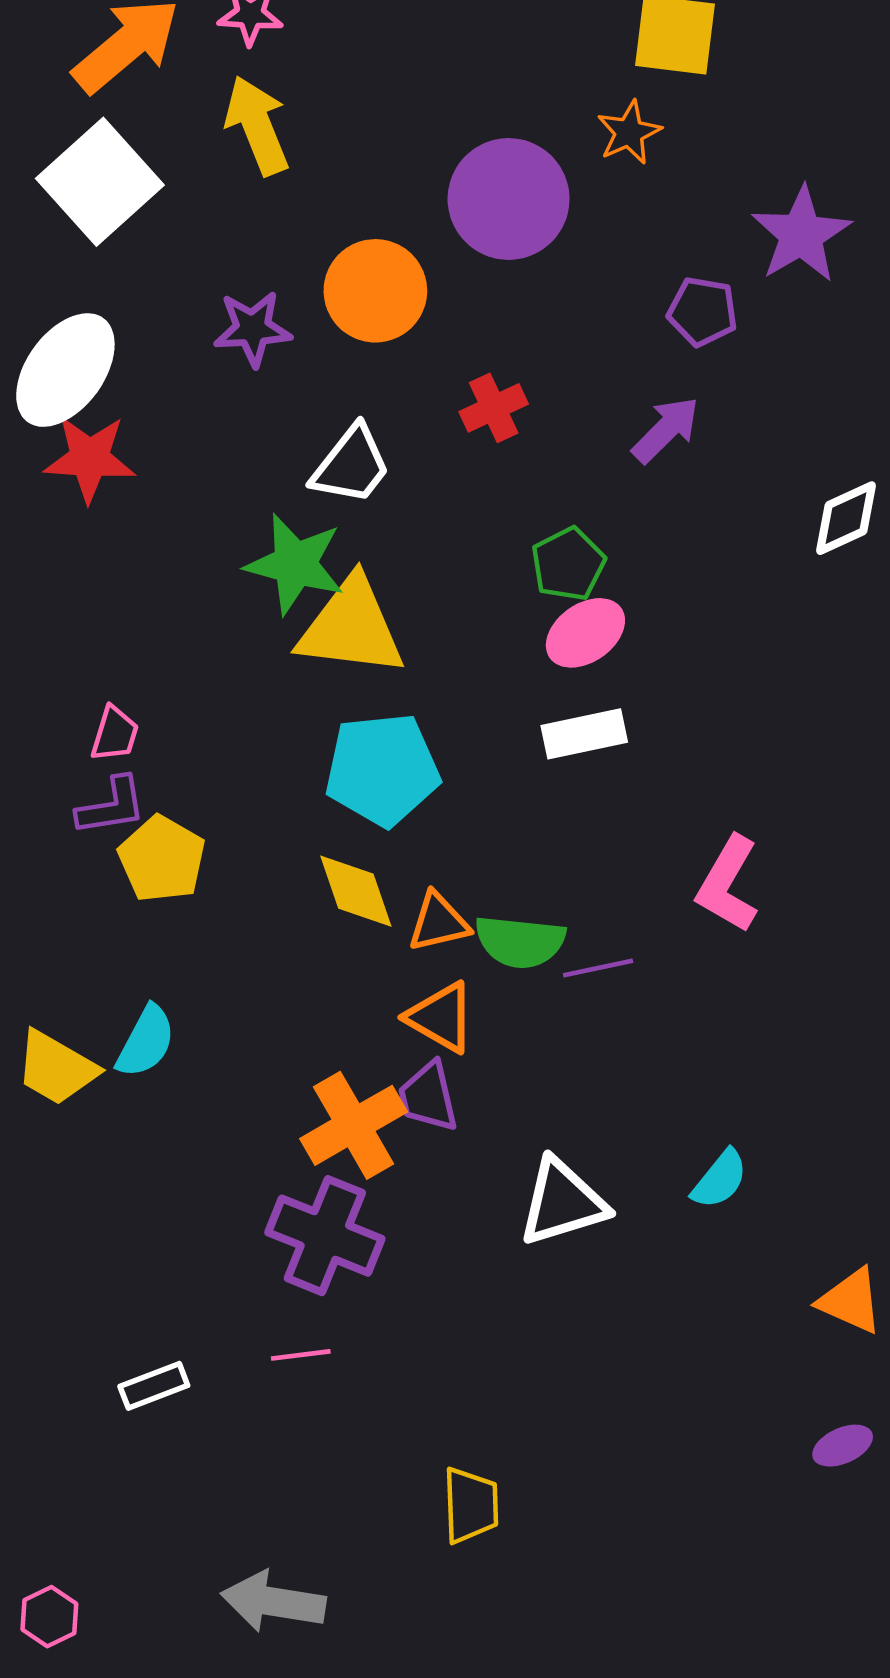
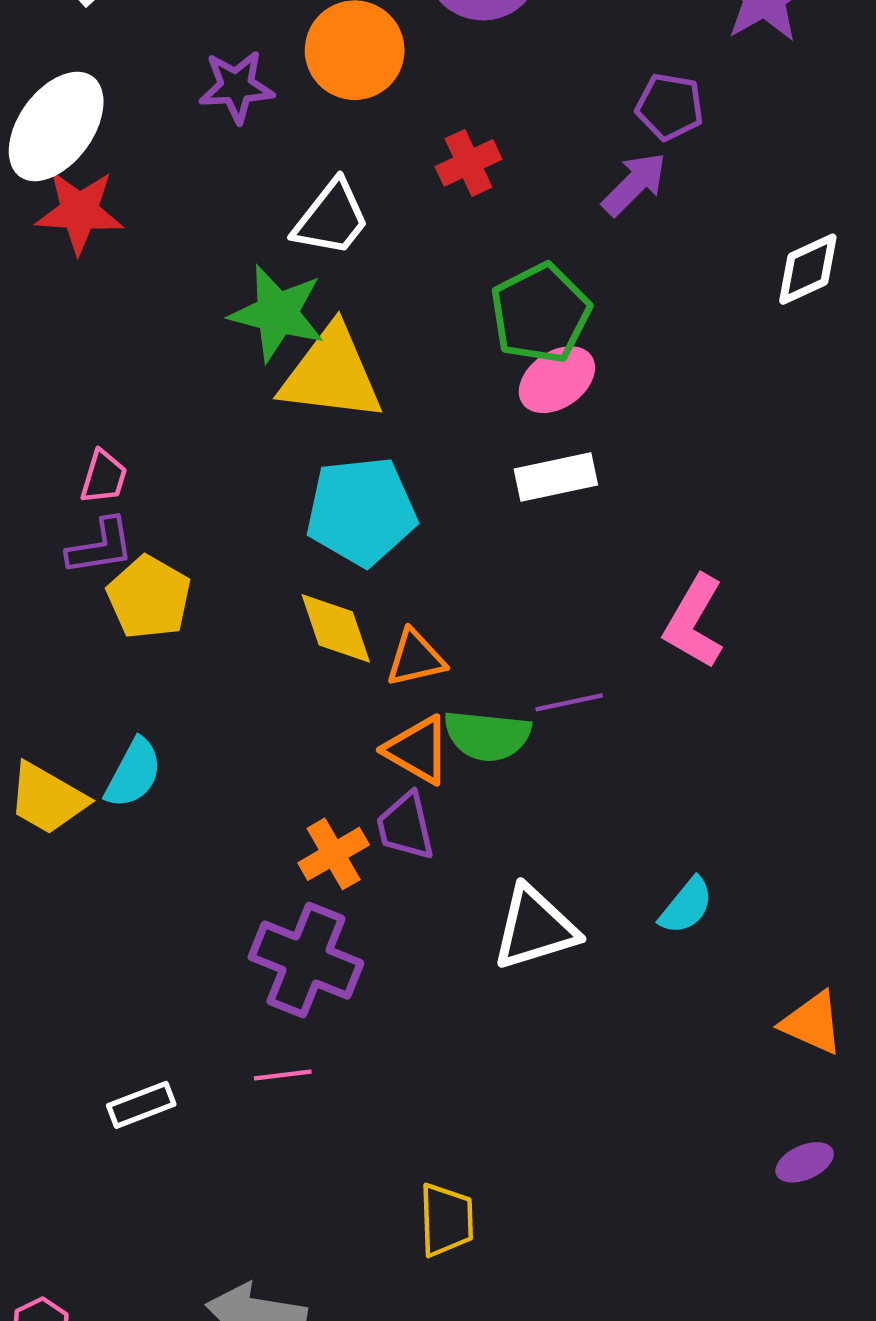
purple pentagon: (703, 311) -> (670, 107), moved
green pentagon: (568, 564) -> (540, 313), size x1.4
green semicircle: (520, 942) -> (487, 736), moved
orange cross: (354, 1125) -> (334, 854), size x0.7

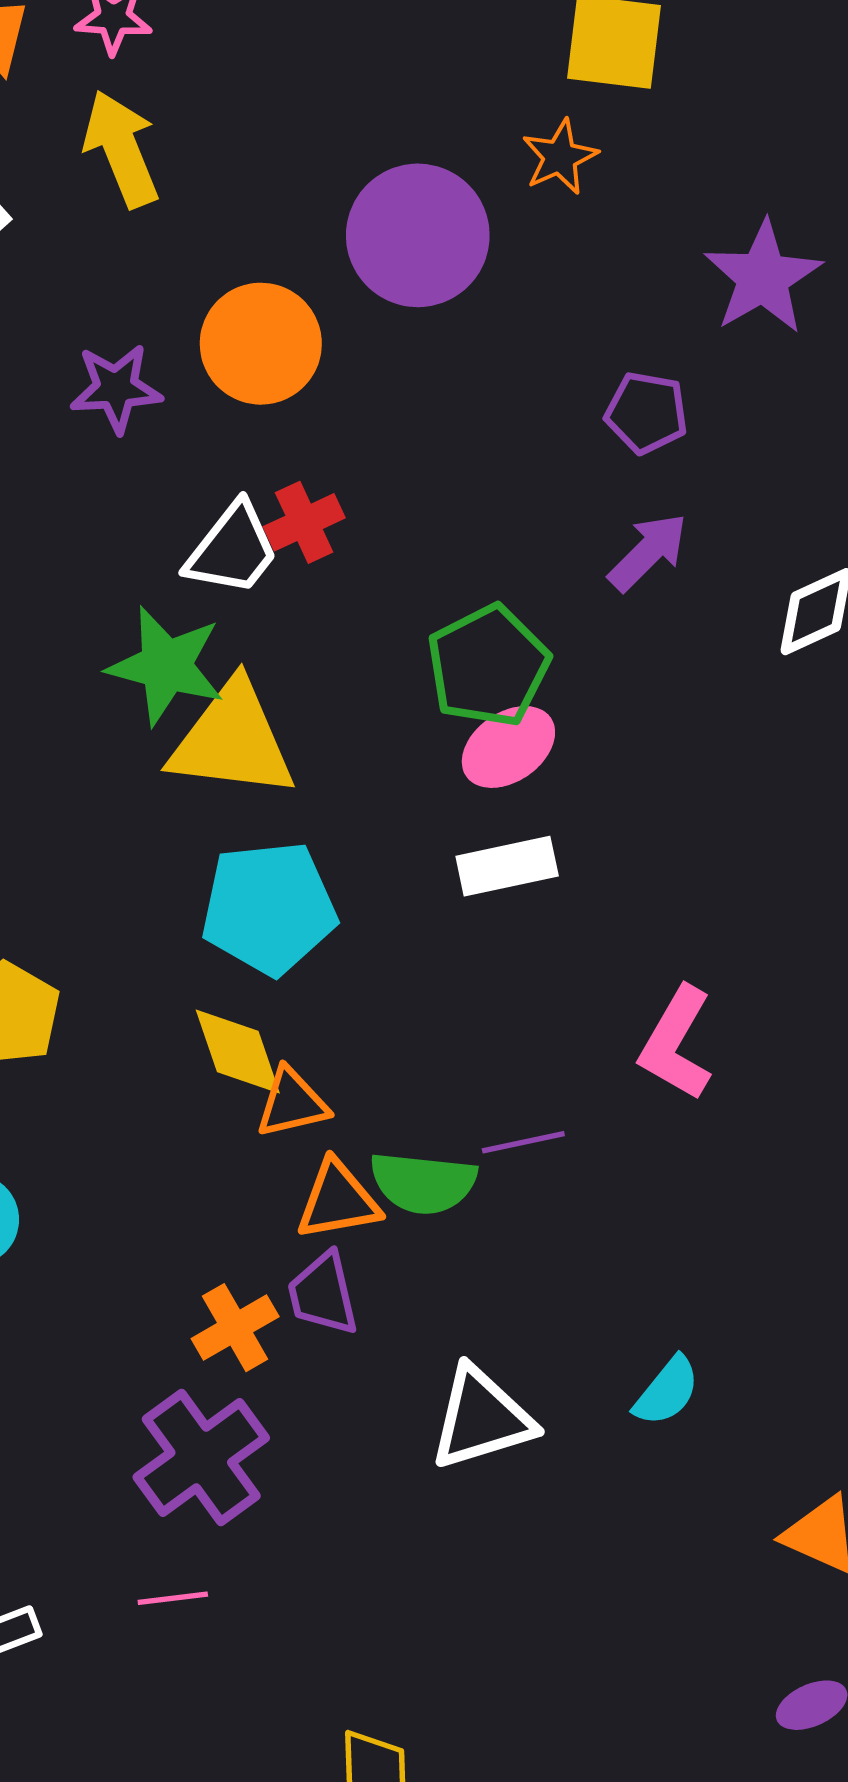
red cross: (468, 163) -> (304, 522), moved
purple arrow: (634, 184) -> (648, 552), moved
orange triangle: (415, 658) -> (292, 1103), moved
orange triangle: (418, 750) -> (338, 1200), turned -40
purple cross: (306, 960) -> (201, 1458), turned 32

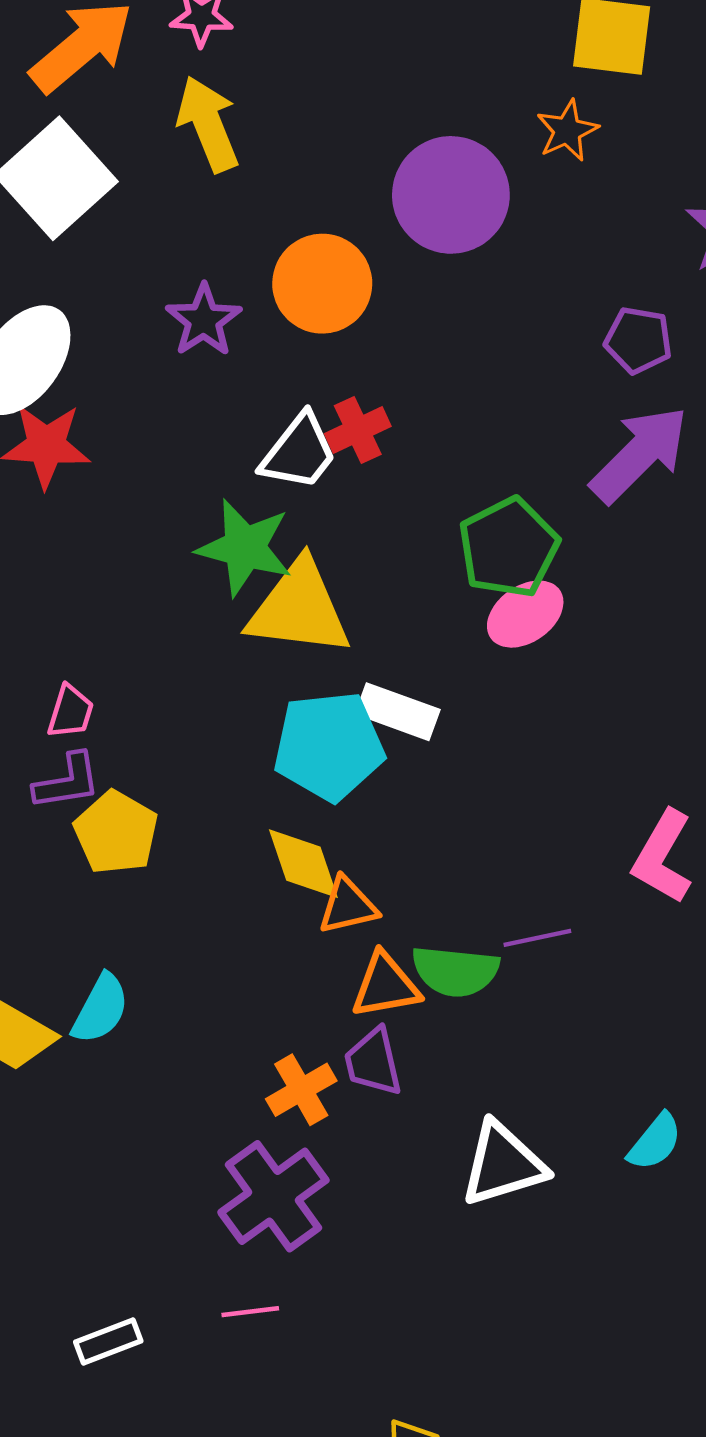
purple star: (116, 388) -> (204, 320), turned -30
purple arrow: (648, 552) -> (639, 454), size x1.5
white rectangle: (507, 866) -> (398, 712), moved, turned 32

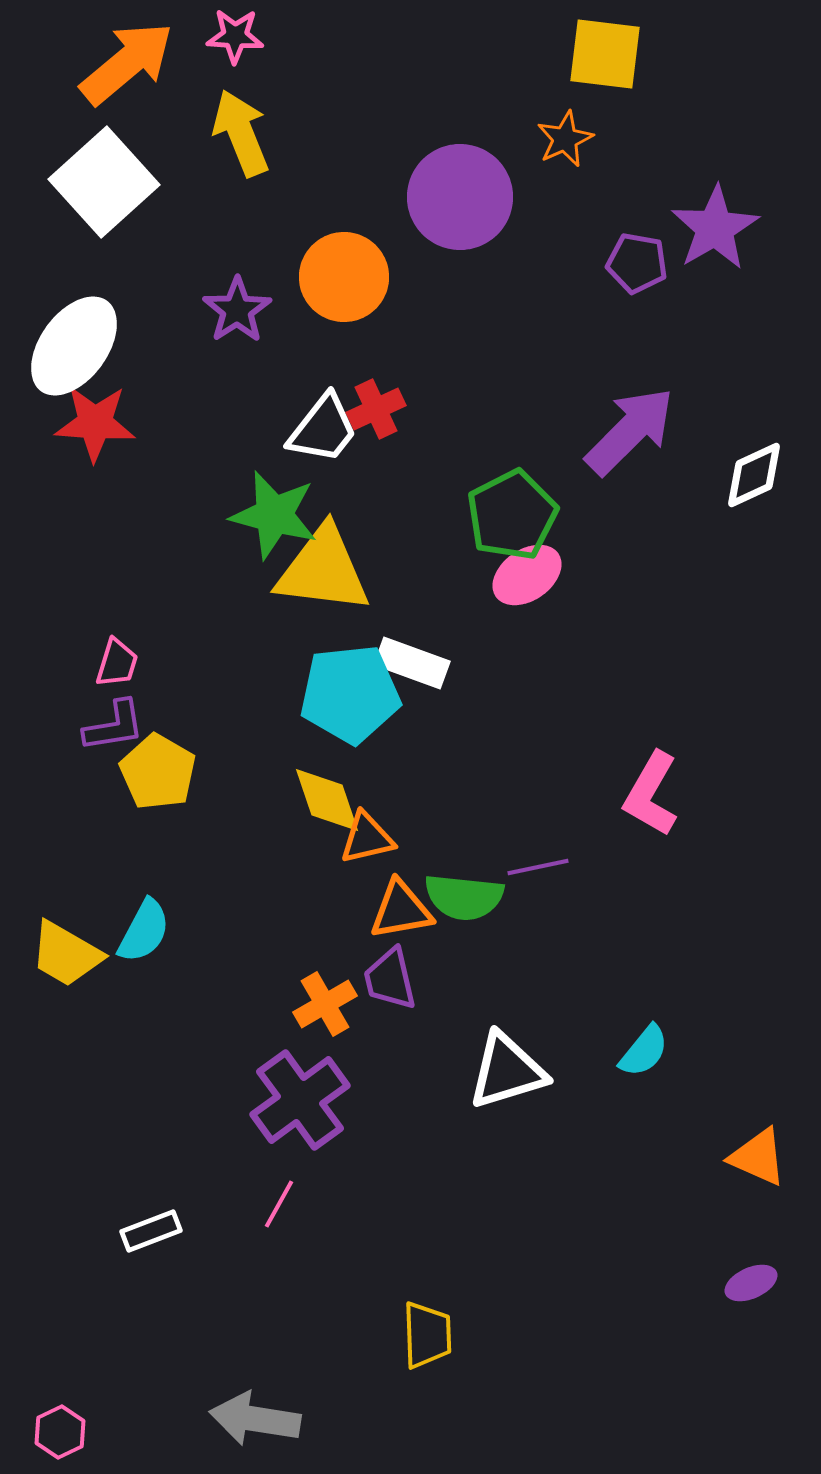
purple pentagon: (638, 340) -> (637, 263), moved
pink line: (250, 1312) -> (279, 1204), turned -54

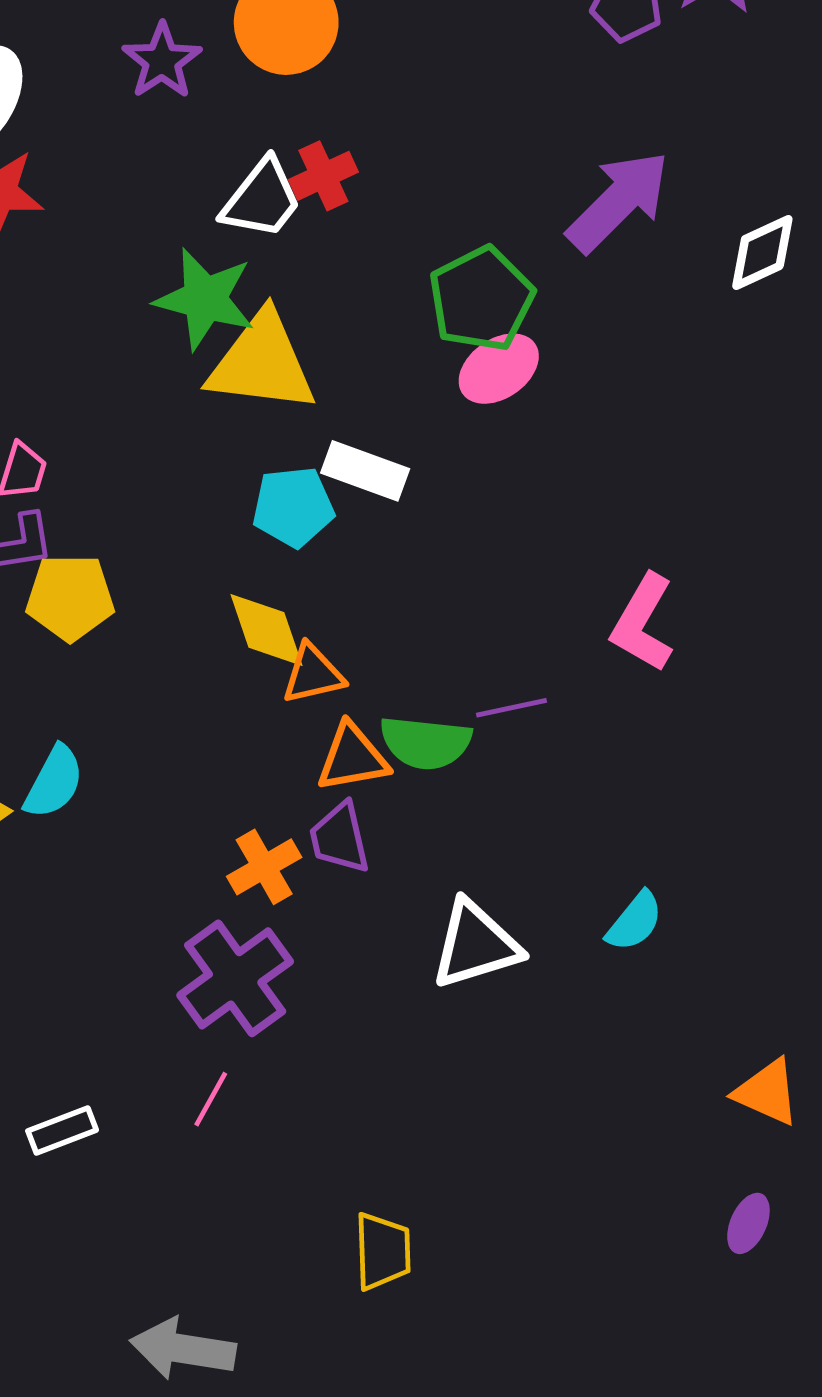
cyan pentagon: (350, 694) -> (293, 507), size x0.7
yellow pentagon: (158, 772) -> (70, 597), turned -30
orange triangle: (758, 1157) -> (767, 1092), moved
purple ellipse: (751, 1283) -> (748, 1223), moved, turned -42

